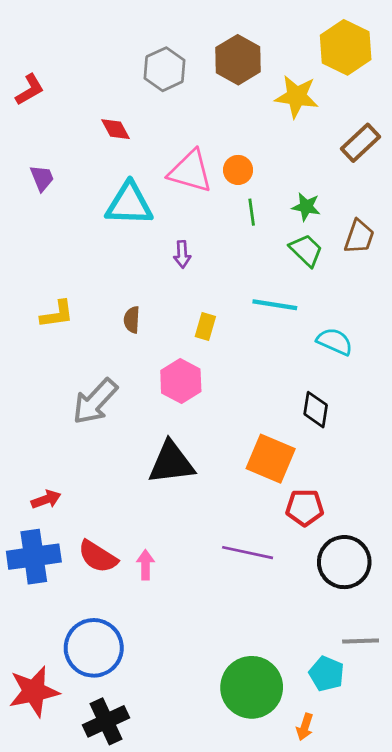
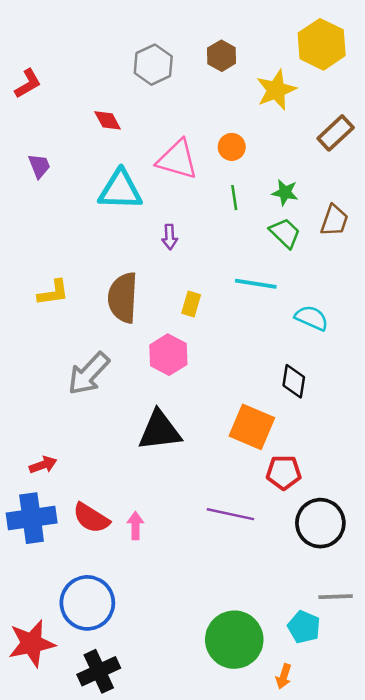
brown hexagon: (238, 60) -> (222, 56), size x0.7
yellow star: (297, 96) -> (276, 90), turned -30
orange circle: (238, 170) -> (232, 147), moved
brown semicircle: (132, 320) -> (123, 298), size x2.0

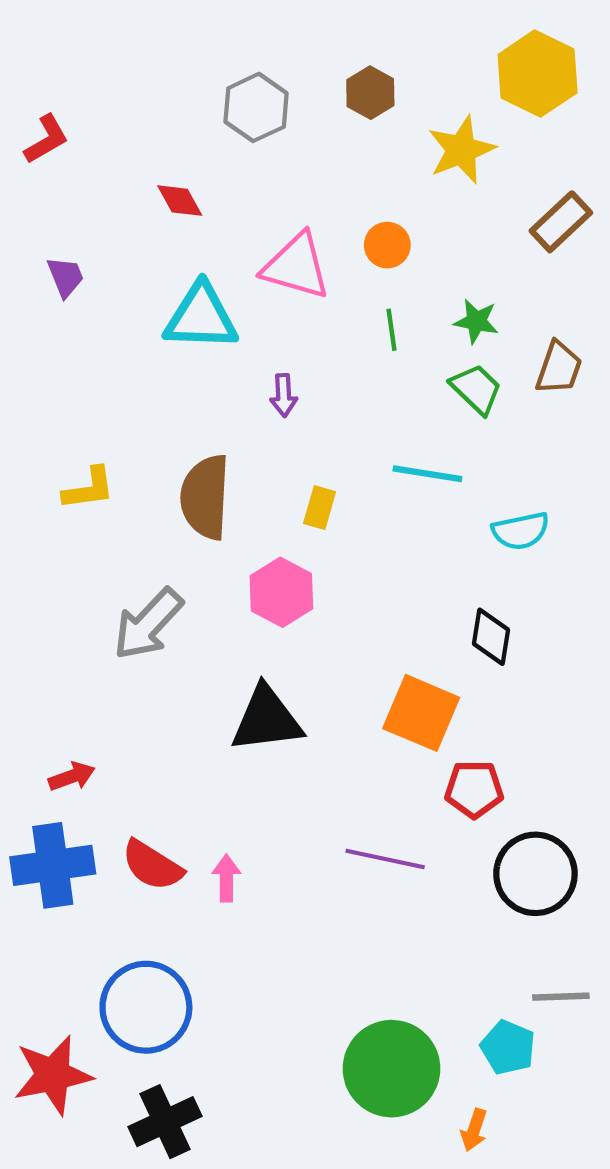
cyan semicircle: (312, 318) -> (521, 531), turned 144

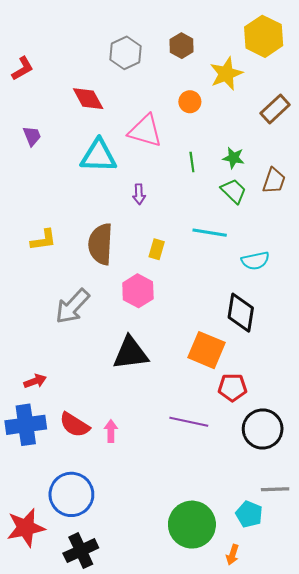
red diamond: (180, 201) -> (88, 99), size x1.4
orange circle: (387, 245) -> (190, 102), moved
black diamond: (491, 637) -> (241, 313), size x1.4

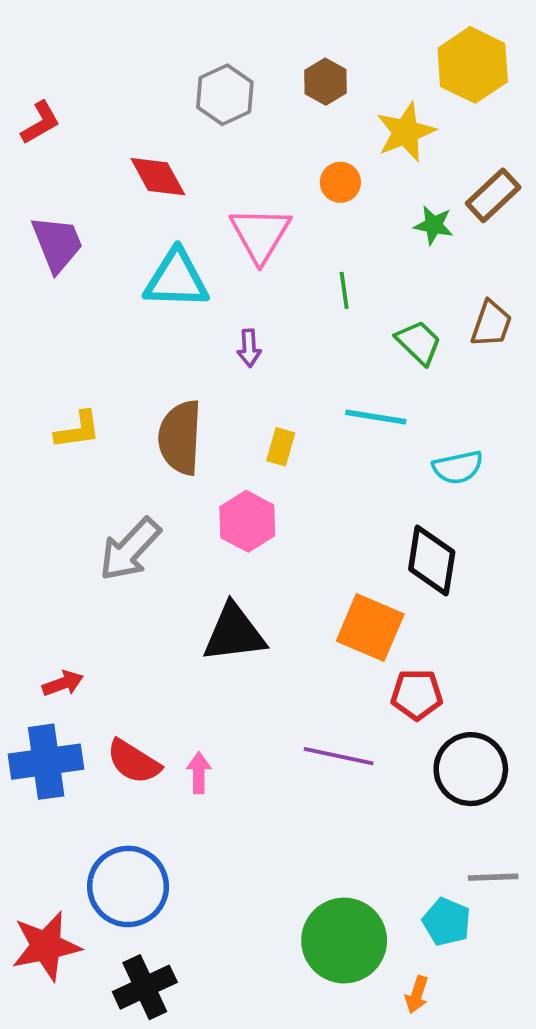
pink triangle: (145, 131) -> (260, 234), turned 45
purple trapezoid: (32, 136) -> (57, 244), size x1.6
green star: (234, 158) -> (434, 225), moved

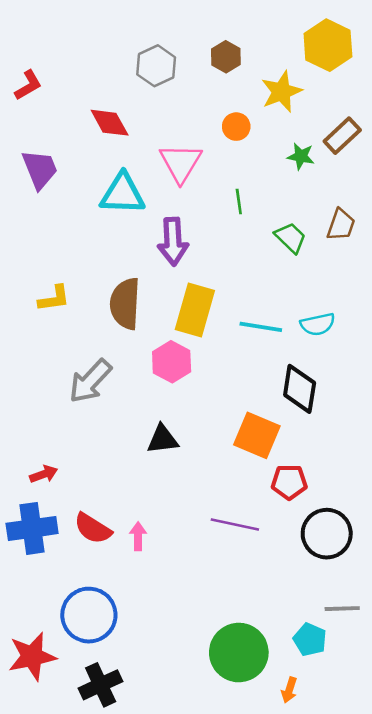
purple arrow: (249, 348) -> (173, 242), size x1.8
cyan line: (376, 417) -> (261, 327), moved
yellow rectangle: (281, 447) -> (195, 310), size x2.0
black triangle: (234, 633) -> (163, 439), size x0.7

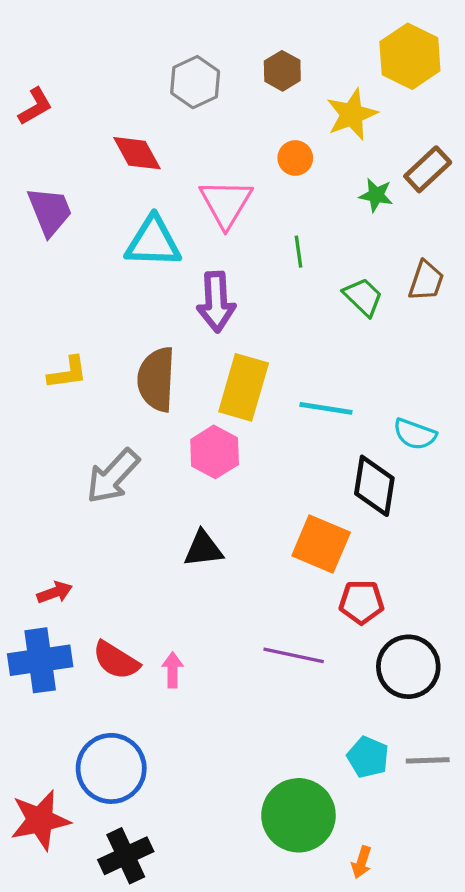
cyan semicircle: (318, 324) -> (415, 434), moved, turned 32
cyan pentagon: (310, 640) -> (368, 757), moved

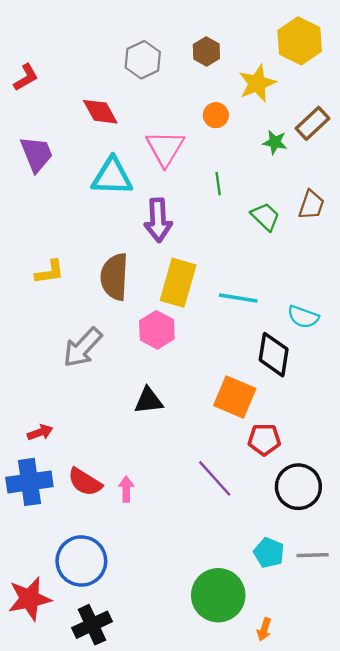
purple line: (294, 655) -> (215, 478), turned 36

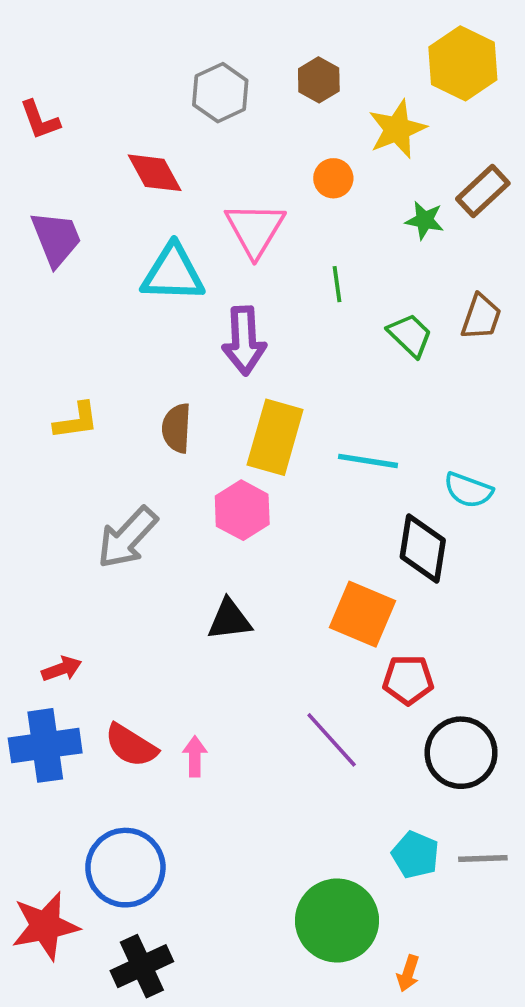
red L-shape: (26, 77) -> (40, 120), turned 100
brown semicircle: (114, 277) -> (177, 428), size x0.7

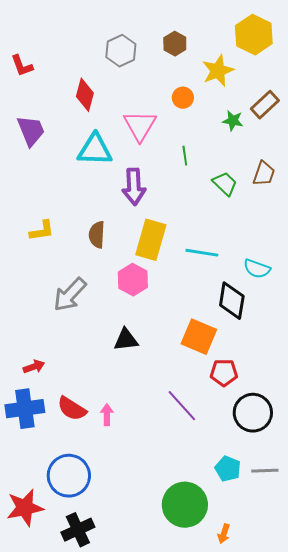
red diamond: (155, 173) -> (85, 95), turned 44

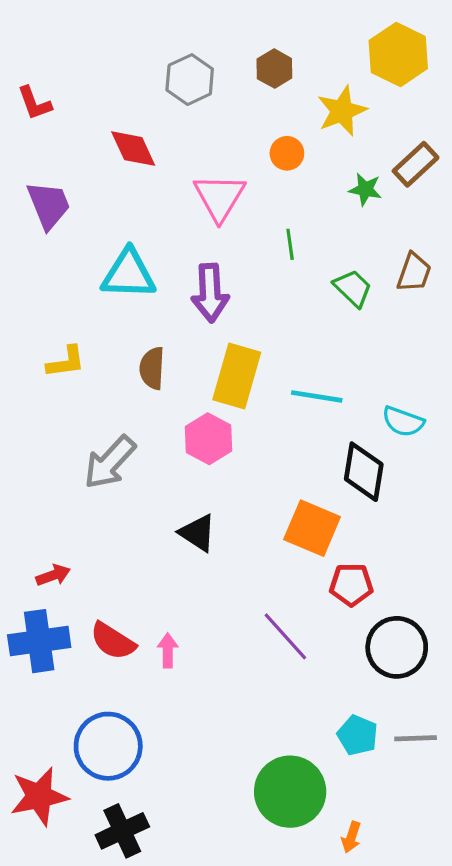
red diamond: (85, 95) -> (133, 149), turned -40
cyan triangle: (95, 150) -> (129, 274), moved
black triangle: (126, 340) -> (198, 533), turned 40

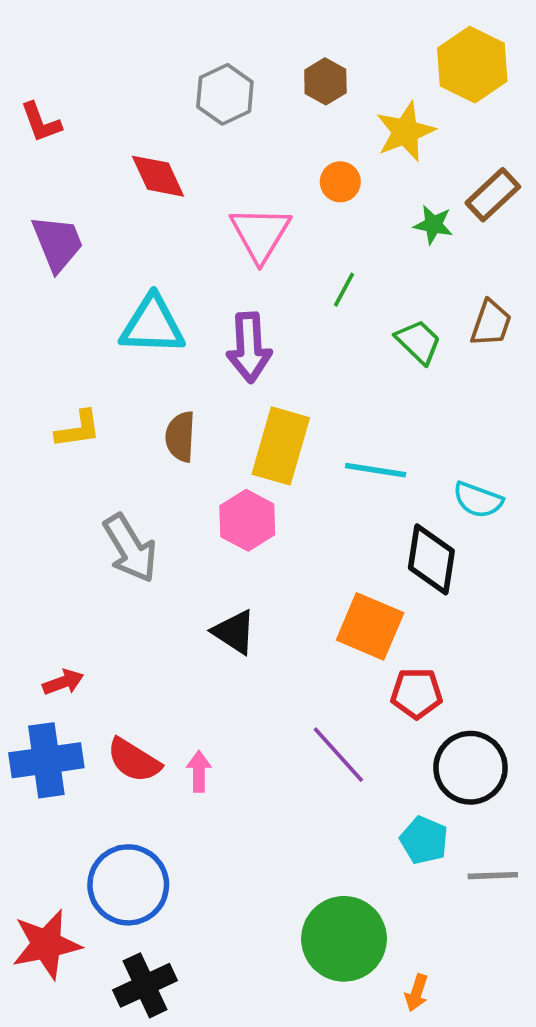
green line: (290, 244) -> (344, 290), turned 36
gray arrow: (110, 462) -> (130, 548), turned -74
cyan pentagon: (358, 735) -> (424, 840), moved

